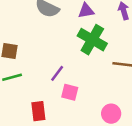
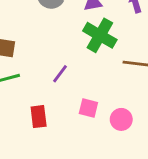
pink square: (70, 92) -> (88, 108), moved

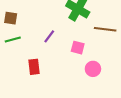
pink square: (88, 108) -> (78, 48), moved

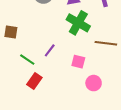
green line: (13, 39) -> (27, 60), moved, turned 49
red rectangle: (34, 67) -> (34, 81), turned 42

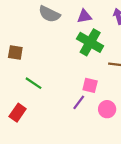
purple line: (50, 50) -> (79, 102), moved
red rectangle: (34, 81) -> (18, 113), moved

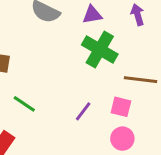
pink square: (90, 85) -> (121, 107), moved
purple line: (79, 102) -> (83, 111), moved

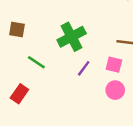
green cross: (100, 49) -> (72, 37), moved, turned 32

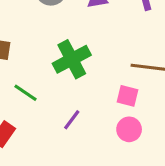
purple line: (84, 68) -> (72, 120), moved

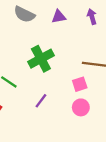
pink square: (127, 96) -> (80, 84), turned -32

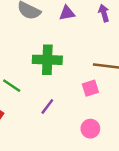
green cross: (41, 59) -> (47, 60), turned 30
pink circle: (81, 107) -> (90, 129), moved

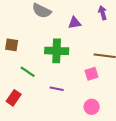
purple triangle: (67, 13) -> (75, 23), moved
purple line: (47, 107) -> (57, 89), turned 64

